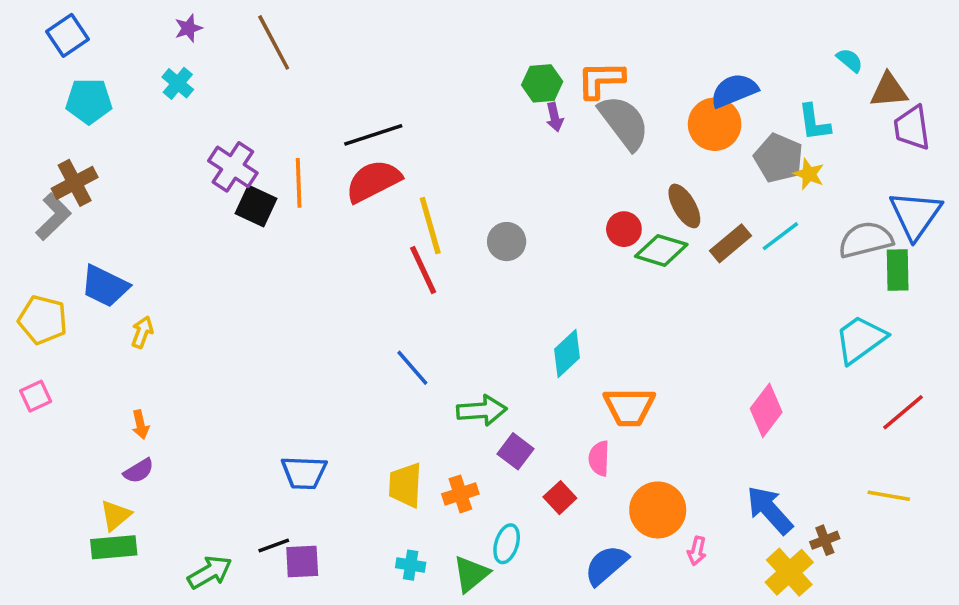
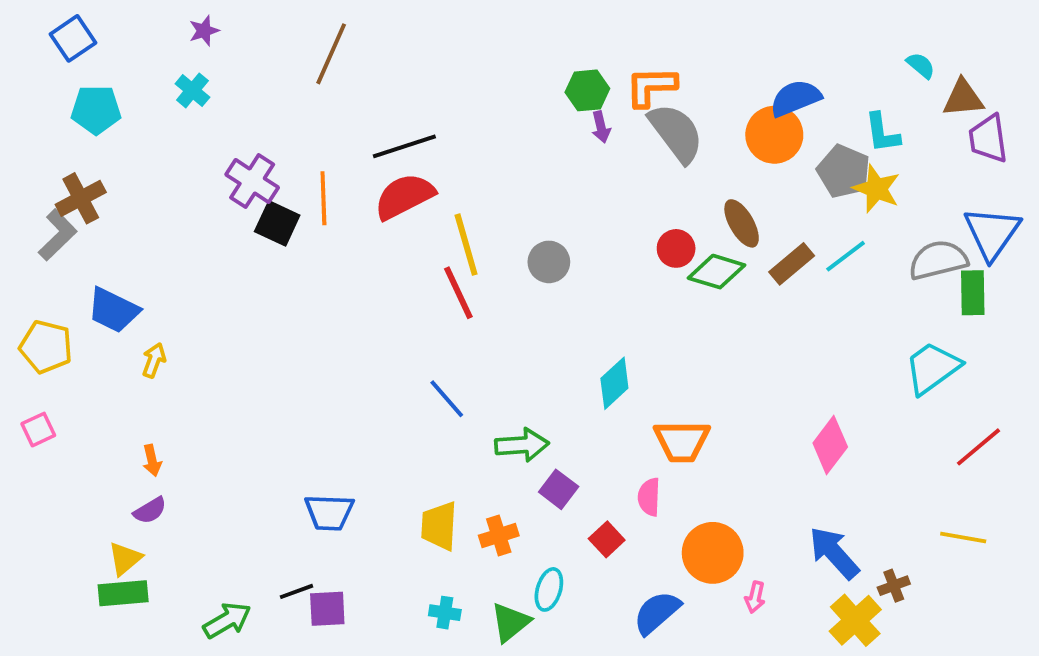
brown line: (274, 42) -> (331, 54), moved, turned 52
yellow star: (809, 174) -> (876, 189), size x1.4

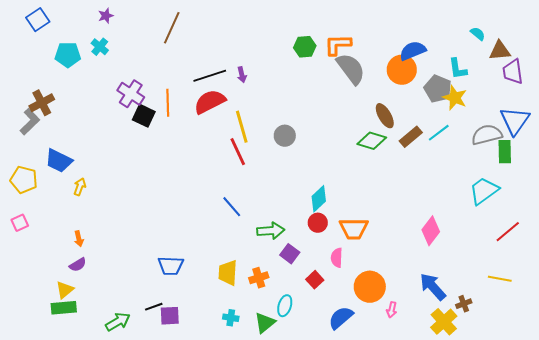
cyan pentagon: (96, 110) -> (68, 55), moved
purple arrow: (601, 127) -> (242, 75), moved
red circle: (676, 248) -> (318, 223), moved

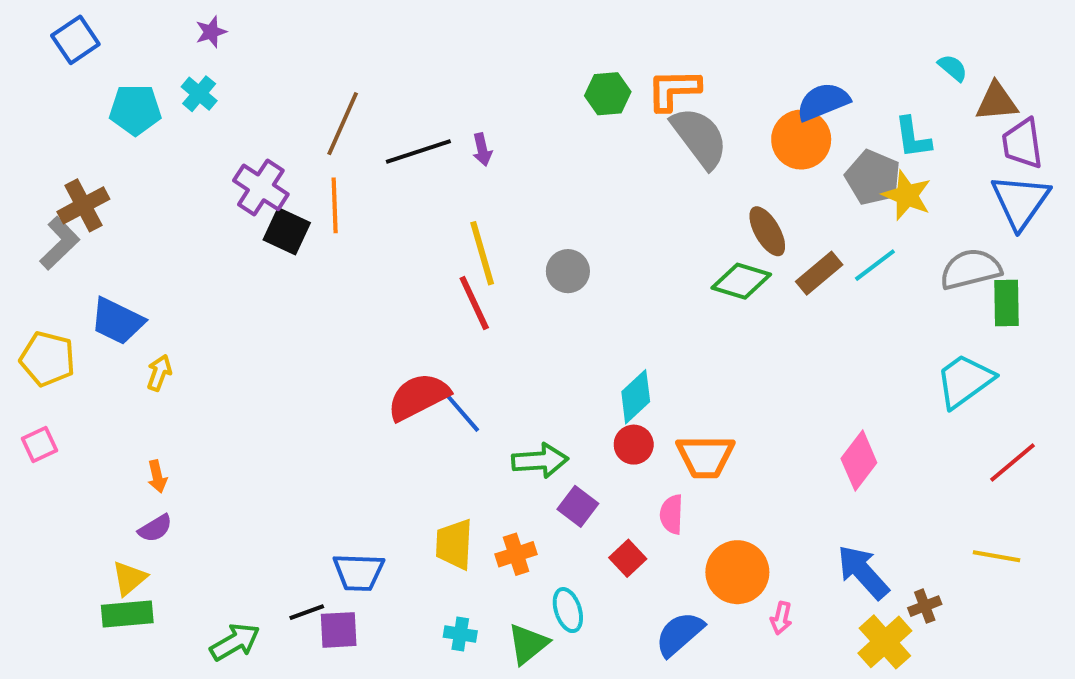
brown line: (172, 28) -> (343, 124), moved
red semicircle: (210, 102) -> (418, 397), moved
blue triangle: (515, 121) -> (1020, 201), moved
blue trapezoid: (171, 266) -> (359, 572), moved
cyan ellipse: (285, 306) -> (568, 610), turned -35

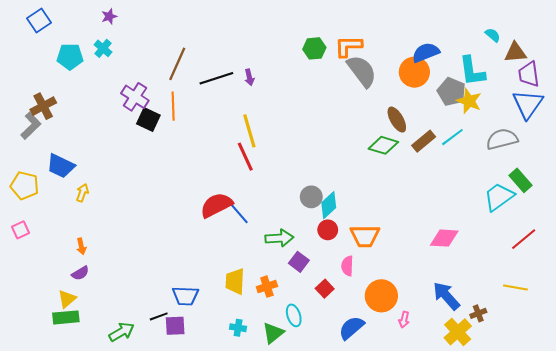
cyan L-shape: (913, 138) -> (472, 71), size x1.4
gray circle: (568, 271) -> (311, 197), moved
green rectangle: (1006, 303) -> (521, 180), moved, turned -40
pink diamond: (859, 461) -> (444, 238), turned 56

